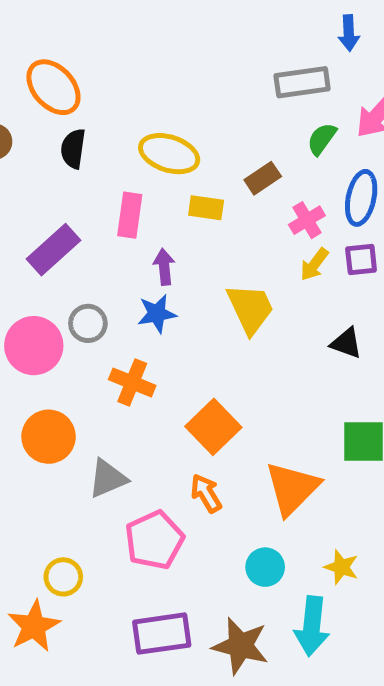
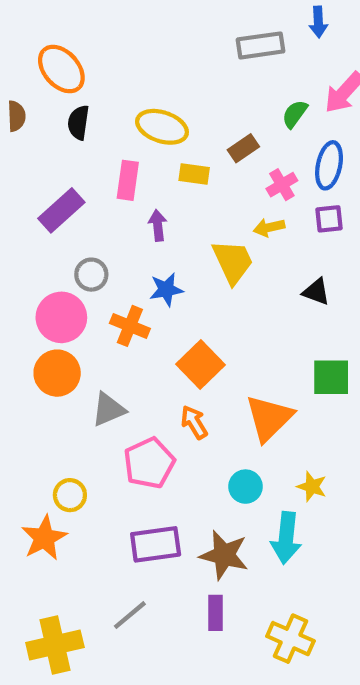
gray rectangle: (302, 82) -> (260, 45), moved
yellow arrow: (314, 264) -> (269, 227), moved, turned 40
blue star: (157, 314) -> (166, 290), moved
pink circle: (34, 346) -> (61, 317), moved

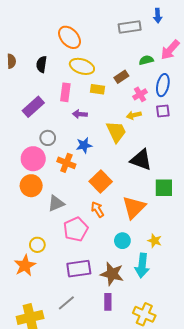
orange ellipse: (61, 69) -> (70, 37), moved
green semicircle: (295, 114) -> (146, 60), turned 40
purple arrow: (158, 225) -> (80, 114), turned -80
black triangle: (316, 292) -> (141, 160), moved, size x1.6

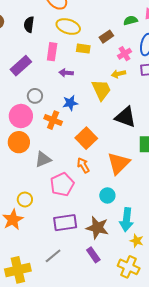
yellow star: (155, 241) -> (137, 241), moved
purple rectangle: (108, 302) -> (93, 255), turned -35

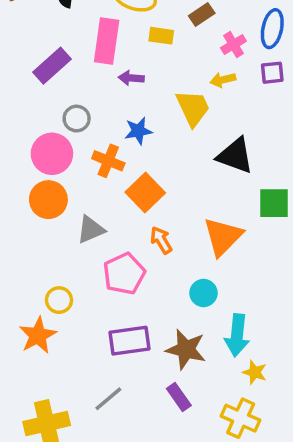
pink rectangle: (52, 52) -> (107, 41), size x1.4
orange square: (86, 138) -> (145, 193), moved

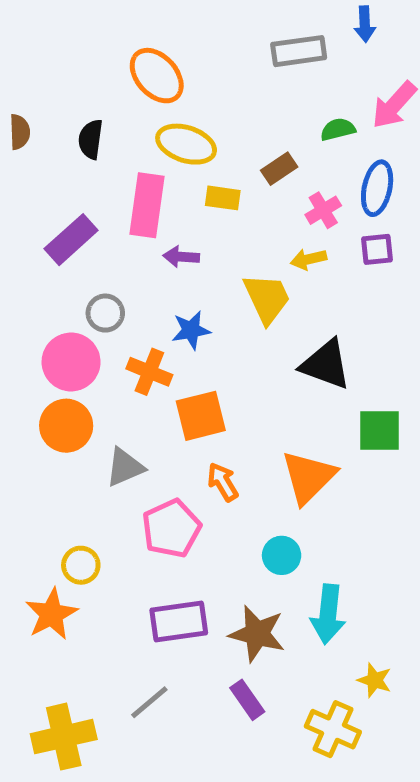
orange square: (145, 193) -> (201, 416), turned 30
yellow star: (255, 372) -> (375, 680), moved

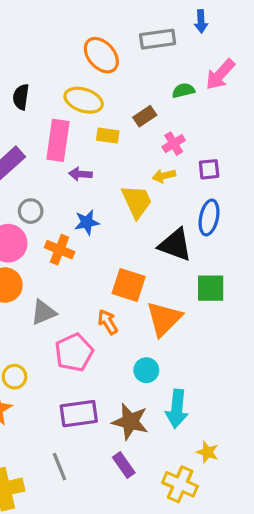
orange ellipse: (157, 76) -> (101, 55), moved
blue ellipse: (377, 188) -> (209, 217), moved
orange square: (201, 416) -> (129, 285), moved, turned 32
gray line: (149, 702) -> (60, 467), turned -72

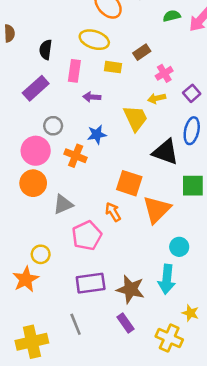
green semicircle: (183, 91) -> (172, 16), moved
black semicircle: (21, 97) -> (46, 50), moved
pink rectangle: (58, 140) -> (74, 71), size x0.7
purple square: (209, 169) -> (192, 93), turned -35
cyan circle: (146, 370) -> (179, 247), moved

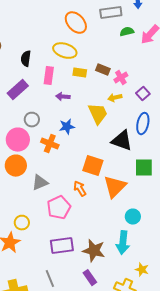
brown rectangle: (142, 52) -> (103, 70), moved, turned 56

